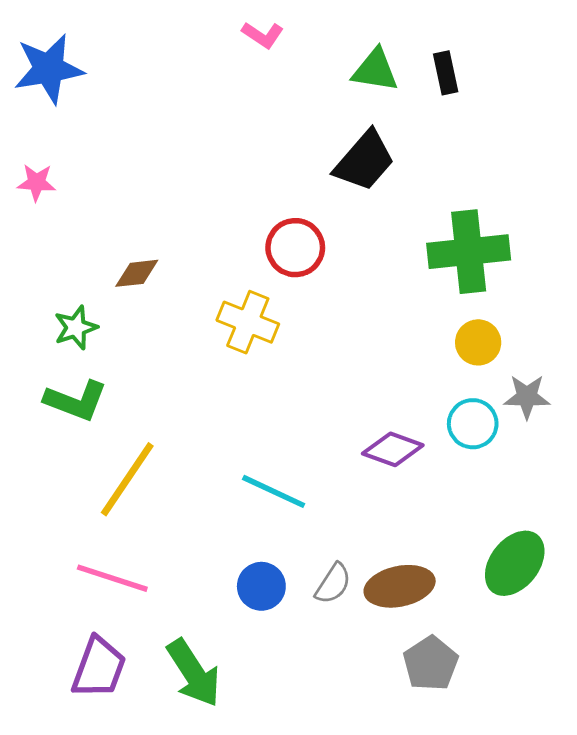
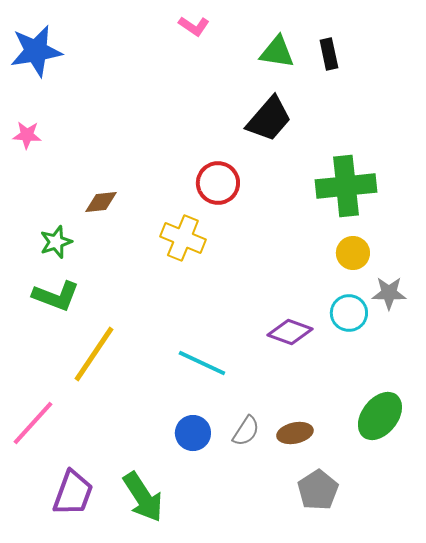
pink line: (112, 578) -> (33, 423), moved, turned -66
brown ellipse: (400, 586) -> (295, 433), size x0.7

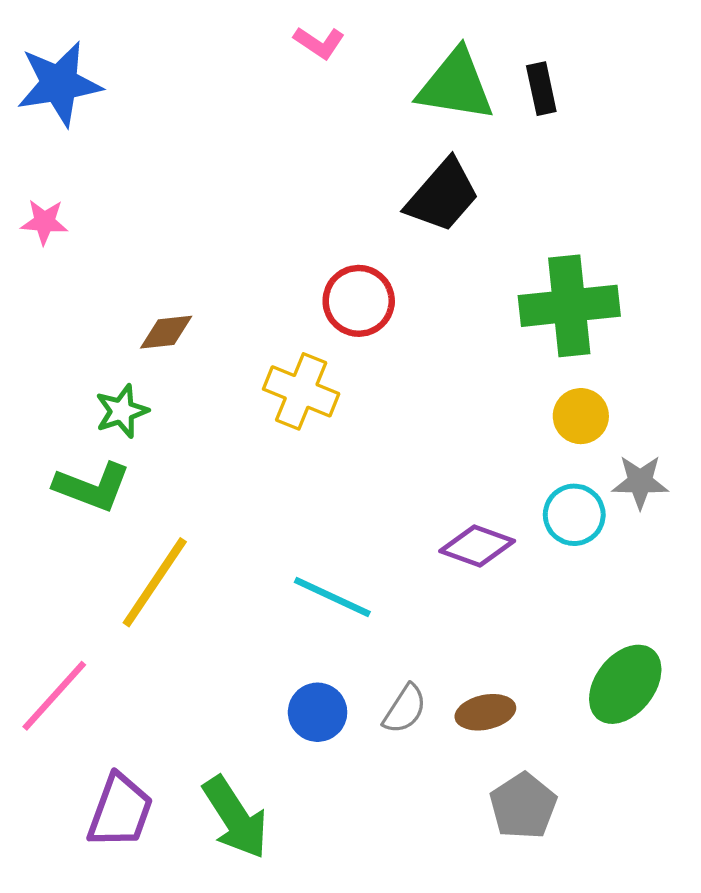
green triangle: (277, 52) -> (456, 85), size x1.4
green star: (56, 242) -> (122, 411), moved

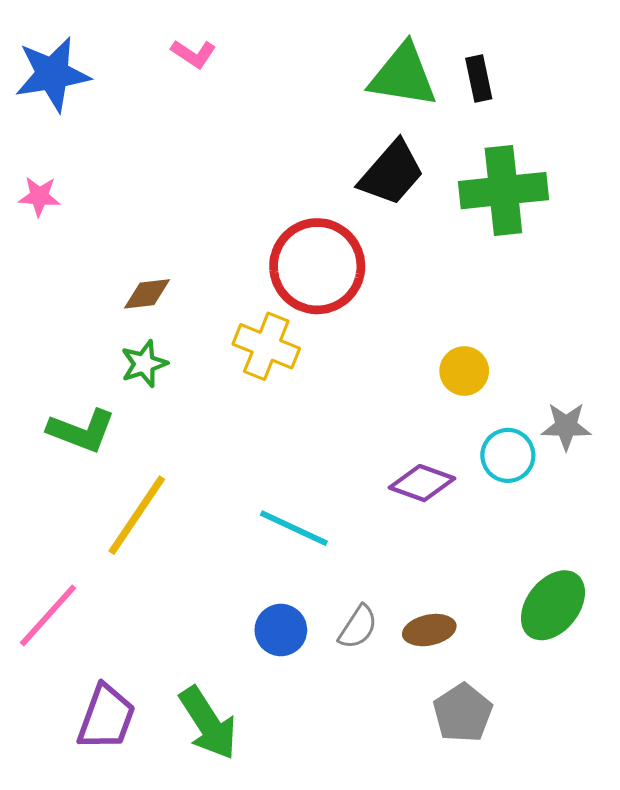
pink L-shape: (319, 43) -> (194, 54), moved
red circle: (359, 301) -> (317, 266), size x1.5
green cross: (569, 306) -> (503, 191), moved
green star: (122, 411) -> (144, 364), moved
yellow circle: (581, 416) -> (464, 371), moved

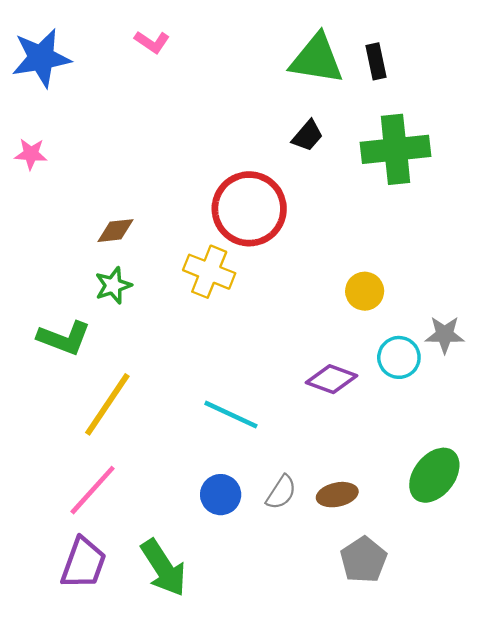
black trapezoid: (391, 173) -> (307, 136), size x0.6
pink line: (48, 615) -> (93, 490), moved

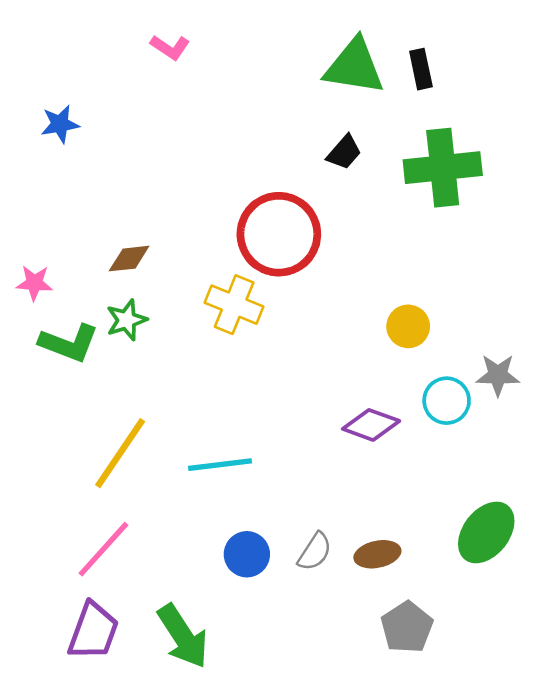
blue star: (41, 58) -> (60, 124), moved, size x0.6
pink star: (31, 154) -> (34, 283), moved
green L-shape: (64, 338) -> (69, 343), moved
cyan line: (231, 415) -> (220, 465), moved, turned -32

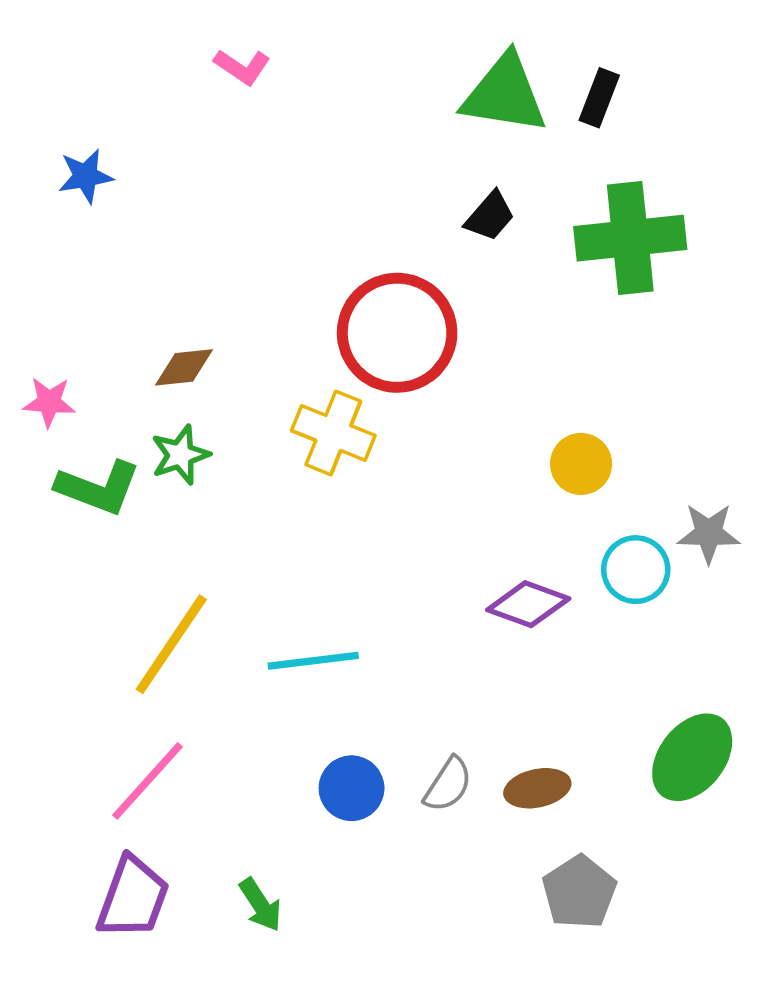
black rectangle: (421, 69) -> (599, 98), turned 33
green arrow: (183, 636) -> (260, 905), size x0.6

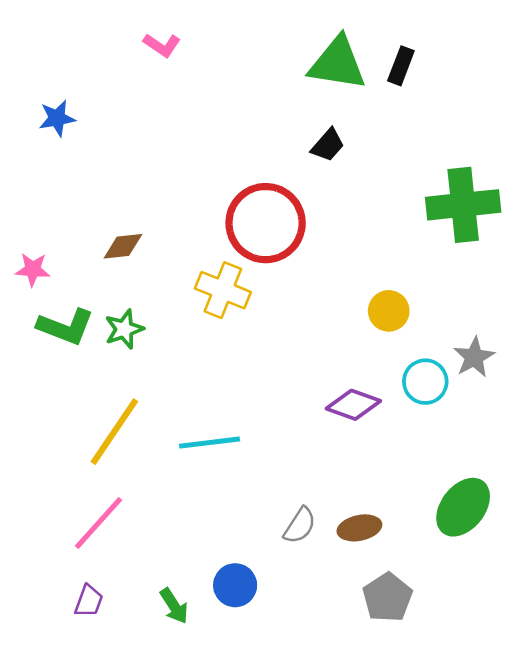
green cross: (630, 238) -> (463, 205), moved
green star: (180, 455) -> (124, 329), moved
gray star: (709, 533) -> (474, 357), turned -30
blue circle: (352, 788) -> (235, 585), moved
purple trapezoid: (133, 898) -> (89, 601), size x0.6

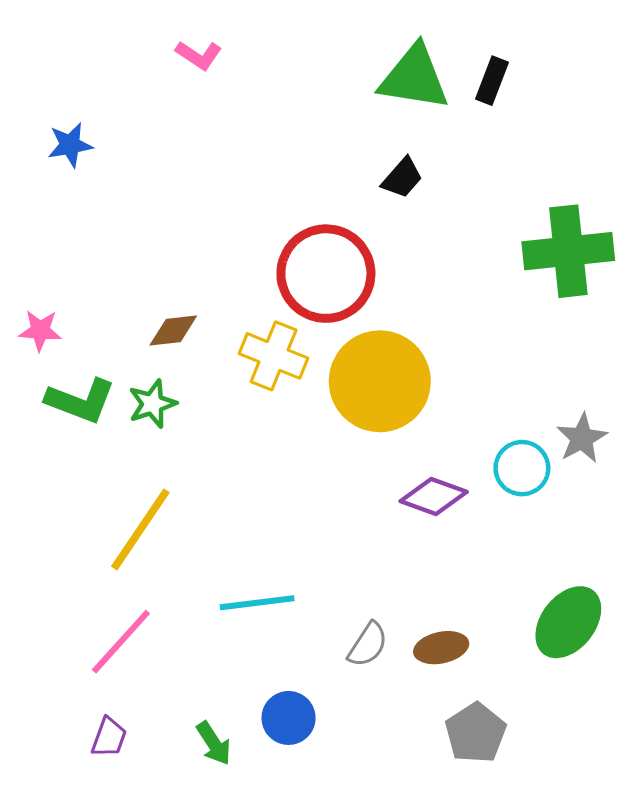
brown diamond: (123, 246) -> (173, 330), moved
yellow circle: (389, 311) -> (380, 381), moved, size x2.0
cyan line: (209, 443) -> (257, 603), moved

